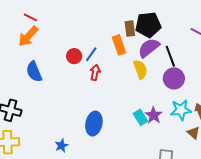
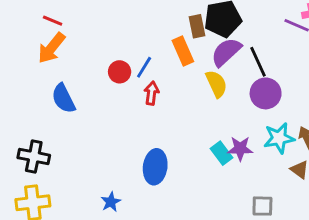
purple star: (154, 115) -> (240, 149), turned -30

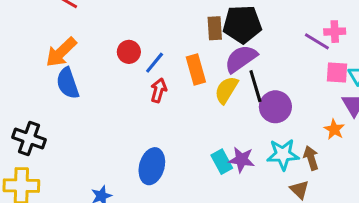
orange arrow: (51, 48) -> (61, 52), moved
orange rectangle: (183, 51) -> (196, 69), moved
black line: (258, 62) -> (255, 86), moved
red circle: (120, 72) -> (129, 52), moved
yellow semicircle: (216, 84) -> (226, 90), turned -132

